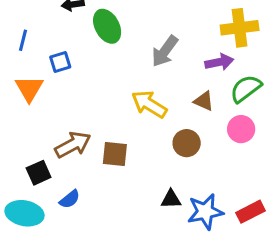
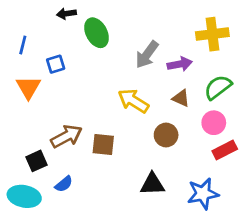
purple arrow: (219, 62) -> (180, 64), moved
black triangle: (171, 199) -> (152, 184), size x1.4
blue star: (205, 212) -> (203, 194), moved
red rectangle: (250, 212) -> (225, 150), moved

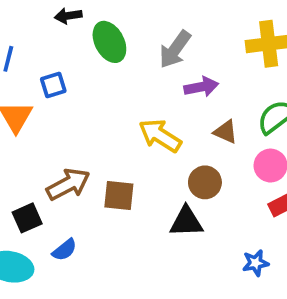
gray arrow: (147, 55) -> (175, 49), moved
purple arrow: (180, 64) -> (201, 87), moved
black triangle: (152, 184) -> (186, 222), moved
blue star: (203, 194) -> (256, 263), size x0.6

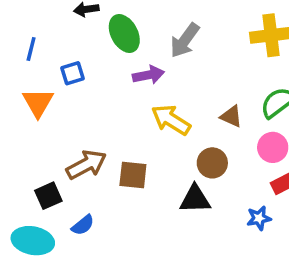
purple arrow: (201, 87) -> (148, 75), moved
blue star: (256, 263) -> (259, 218), moved

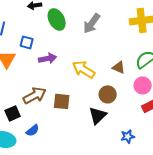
blue square: (72, 73) -> (27, 42), turned 32
purple arrow: (148, 75) -> (48, 58), moved
black triangle: (195, 199) -> (98, 115), turned -42
blue star: (259, 218) -> (128, 136), moved

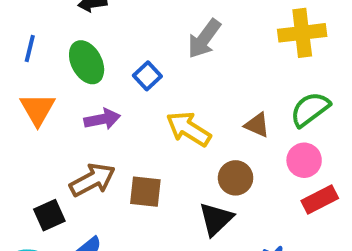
green ellipse: (57, 19) -> (87, 62), moved
blue square: (27, 42) -> (147, 76), moved, turned 32
purple arrow: (48, 58) -> (102, 119), moved

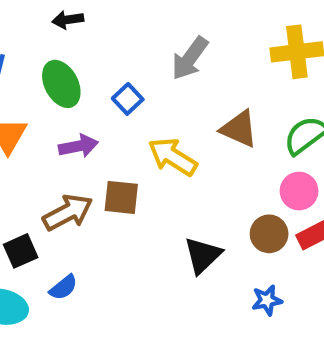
brown triangle: (257, 125) -> (239, 129), moved, size x1.4
brown circle: (236, 178) -> (269, 234), moved
brown square: (145, 192) -> (121, 197), moved

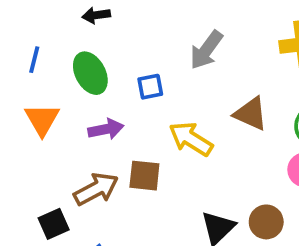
blue square: (128, 99) -> (150, 87), turned 32
brown circle: (269, 234) -> (266, 222), moved

